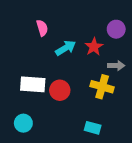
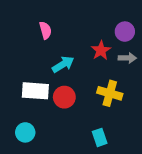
cyan arrow: (66, 48) -> (63, 64), moved
gray arrow: (116, 66) -> (127, 58), moved
cyan rectangle: (93, 128) -> (100, 137), turned 56

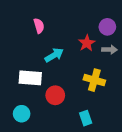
red circle: (64, 97) -> (55, 95), moved

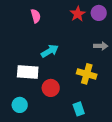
pink semicircle: (39, 26) -> (36, 16), moved
purple circle: (107, 27) -> (99, 13), moved
red star: (87, 43) -> (78, 14), moved

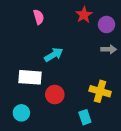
purple circle: (99, 13) -> (107, 25), moved
yellow cross: (87, 74) -> (100, 91), moved

